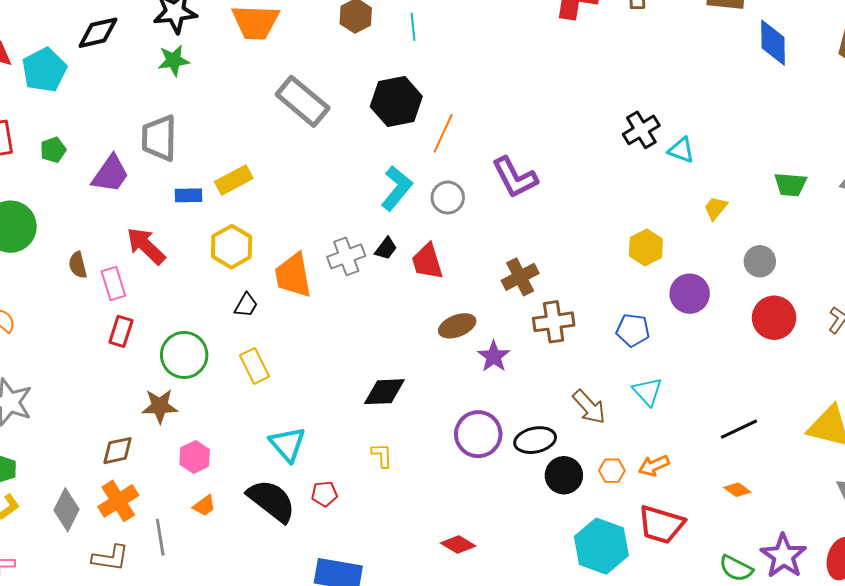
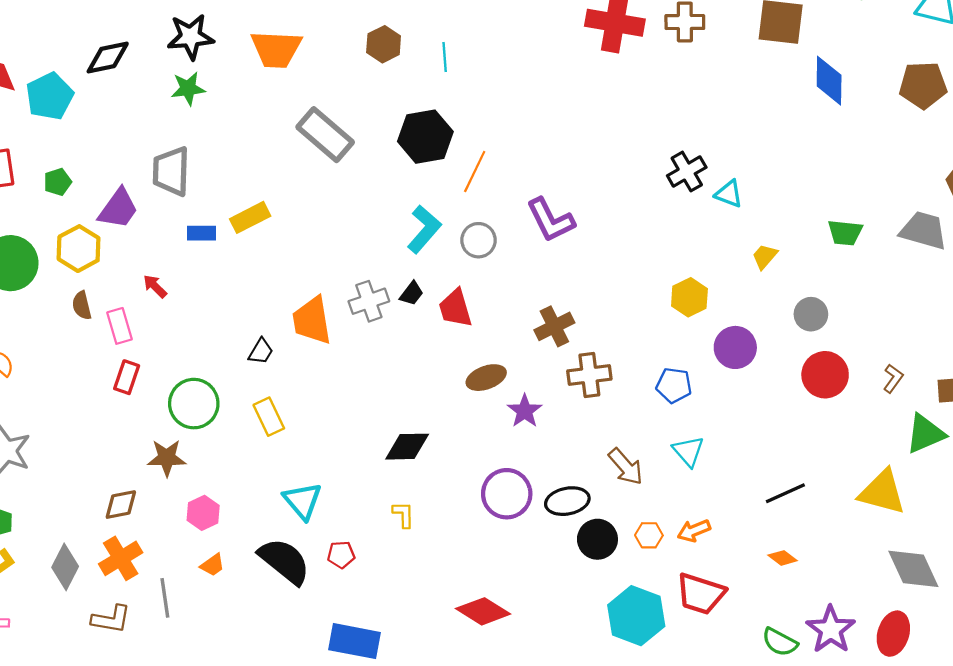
red arrow: (146, 246) -> (155, 286), size x0.6
yellow hexagon: (232, 247) -> (79, 249), moved
red diamond: (458, 544) -> (483, 611), size x1.4

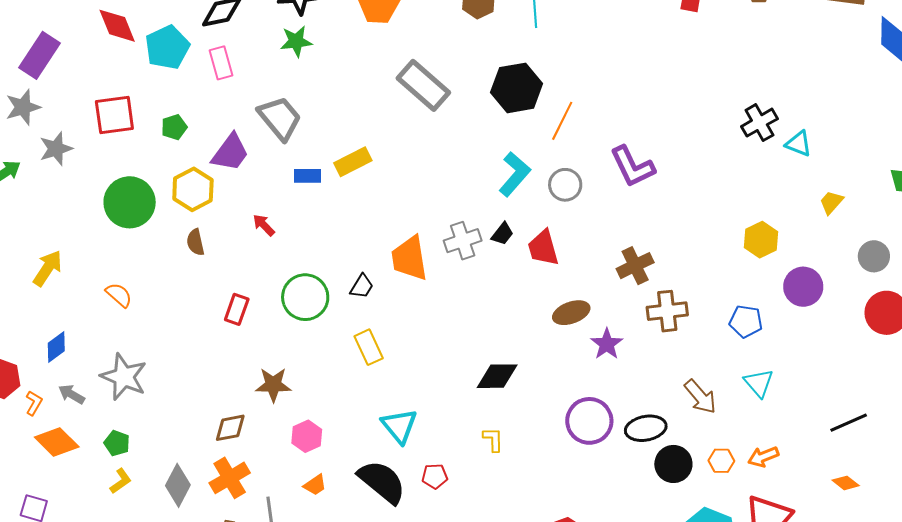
gray trapezoid: (171, 171) -> (280, 118), turned 138
pink rectangle: (119, 326) -> (221, 63), moved
green circle: (194, 404) -> (305, 297), moved

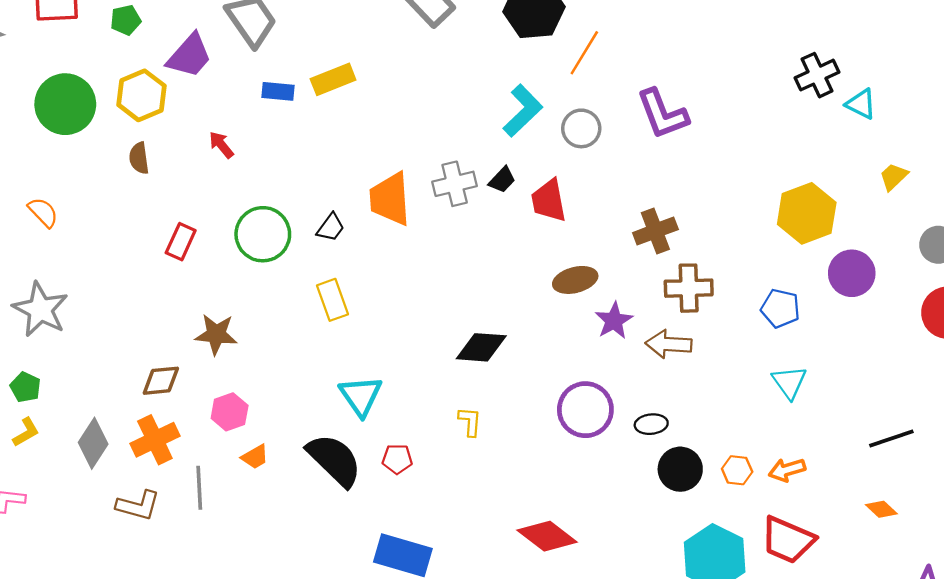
yellow hexagon: (761, 240) -> (807, 213), size x1.4
brown arrow: (700, 397) -> (669, 344), moved, turned 129
black ellipse: (646, 428) -> (651, 424), size x0.7
pink hexagon: (307, 436) -> (230, 412), moved

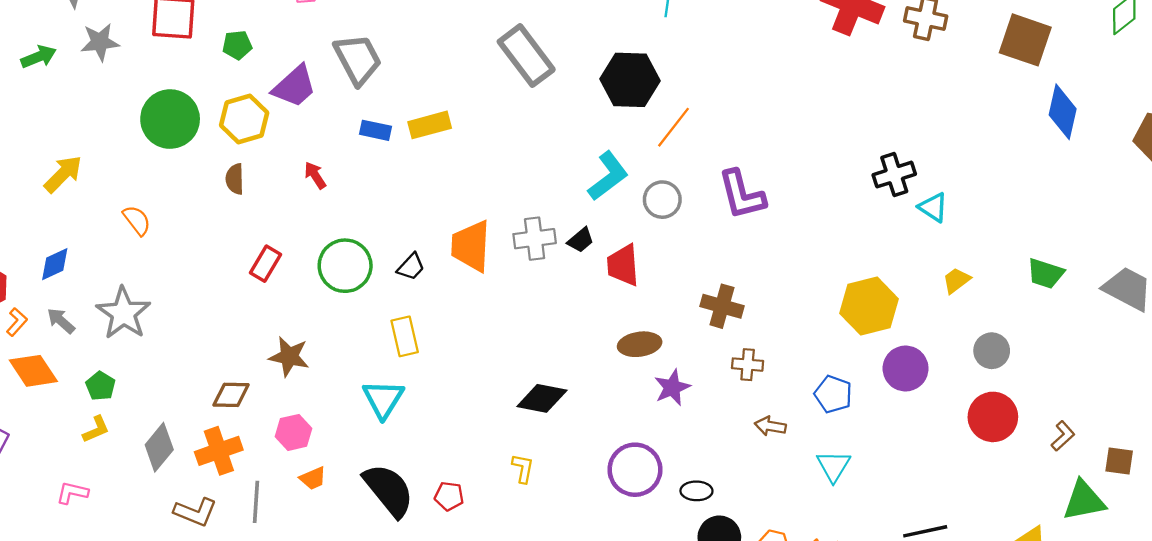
brown cross: (655, 231) -> (722, 306), turned 30
brown cross: (689, 288) -> (748, 365), size x0.7
brown arrow: (669, 344) -> (770, 426), moved, size x0.7
cyan triangle: (361, 396) -> (383, 399), moved

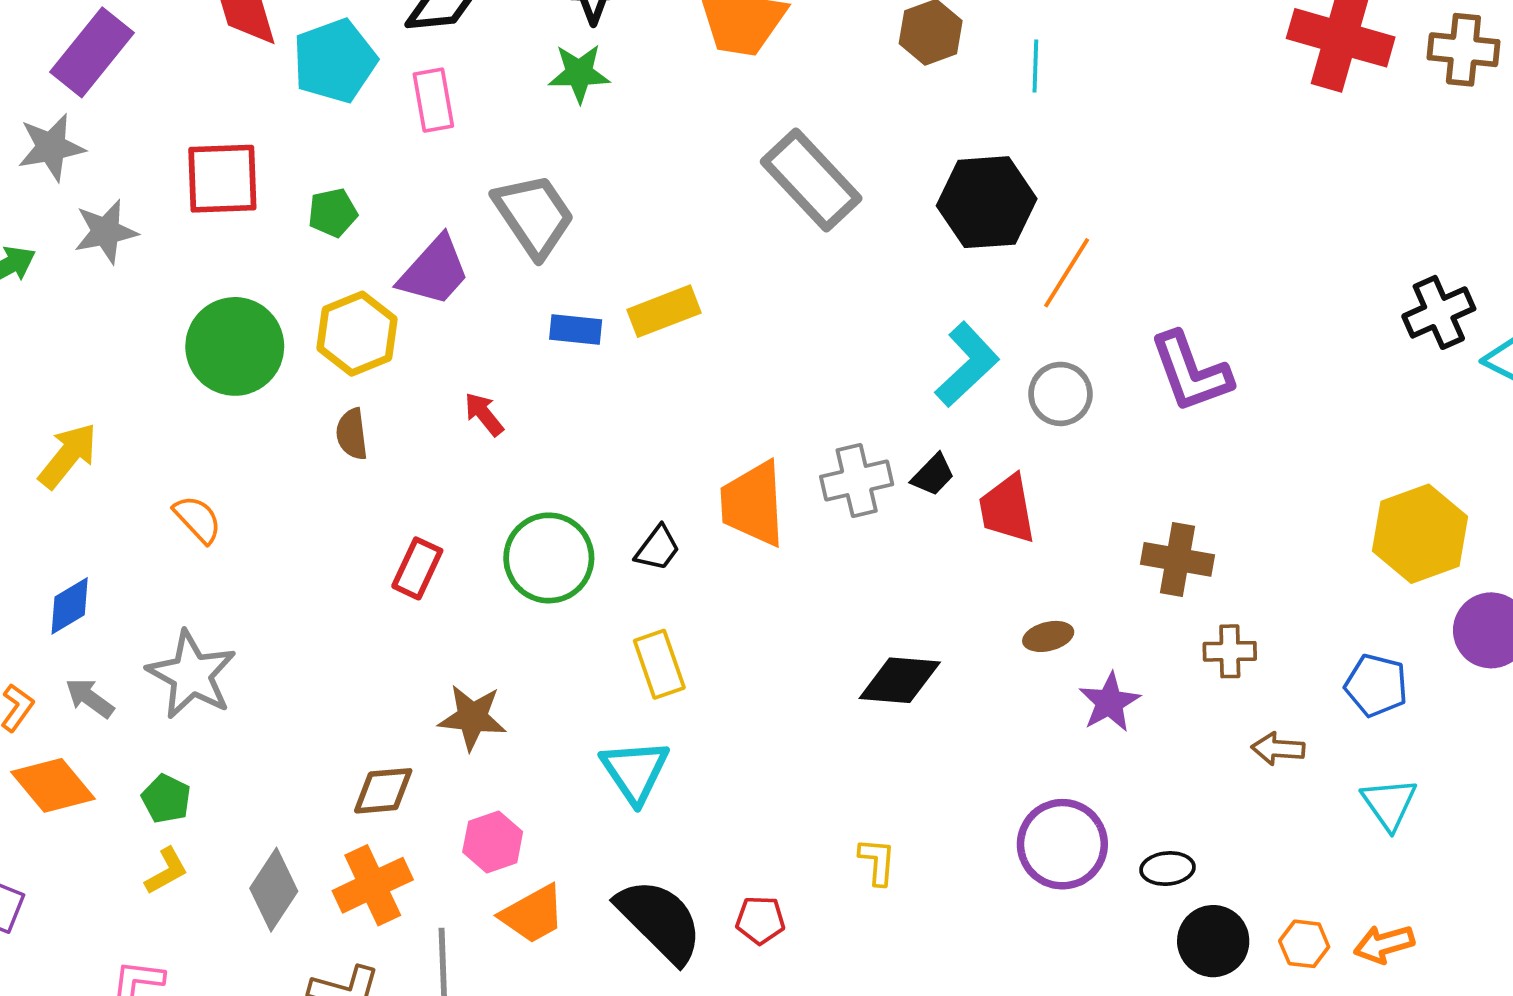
brown ellipse: (640, 344) -> (1048, 636), size x0.7
black diamond: (542, 398) -> (900, 680), moved
orange trapezoid: (313, 478) -> (533, 914), size x1.5

